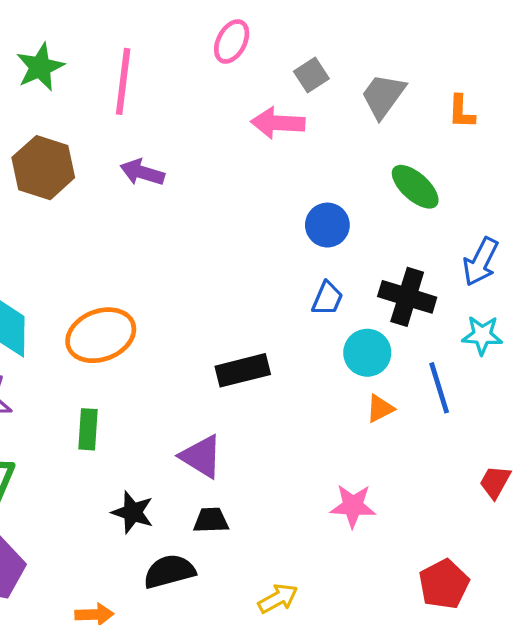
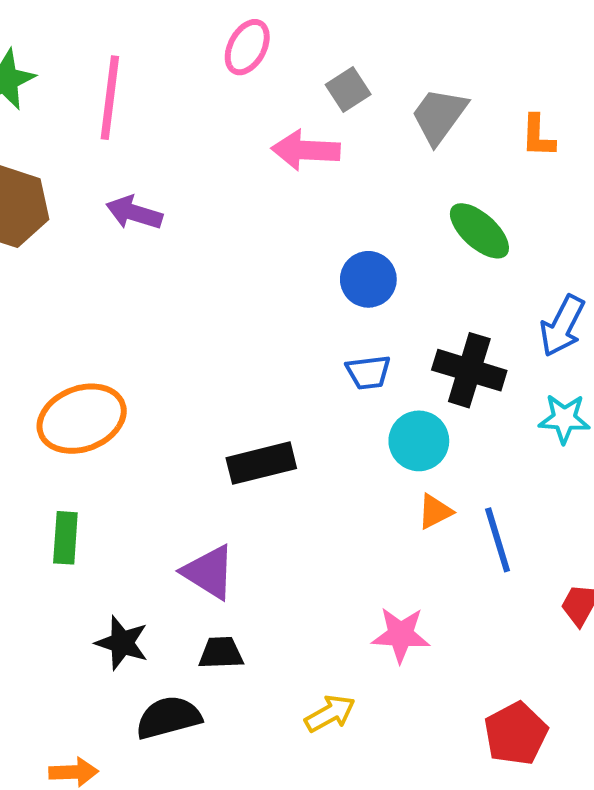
blue trapezoid: (327, 298) -> (368, 372), turned 60
blue line: (439, 388) -> (498, 540), moved
yellow arrow: (278, 599) -> (330, 713), moved

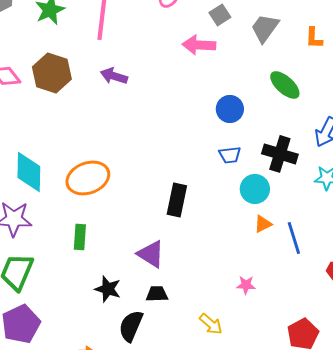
black rectangle: (261, 463) -> (177, 200), turned -64
pink star: (401, 635) -> (246, 285), size x0.7
yellow arrow: (330, 713) -> (211, 324), turned 70
black semicircle: (168, 718) -> (131, 326), turned -52

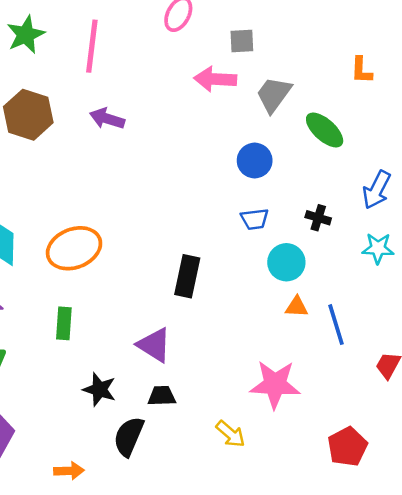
gray square: (220, 15) -> (242, 41), turned 30
gray trapezoid: (265, 28) -> (274, 94), moved
black cross: (280, 154) -> (318, 218), size x0.6
orange triangle: (263, 224) -> (297, 307), turned 30
pink star: (246, 285) -> (275, 384), size x2.0

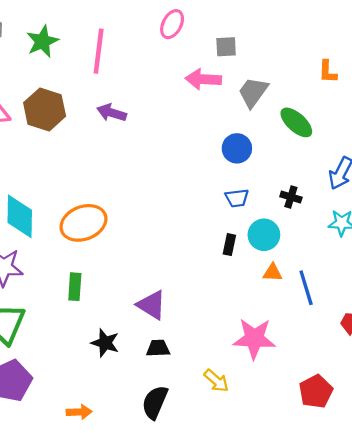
black rectangle: (187, 276) -> (229, 245), moved, size x0.6
black semicircle: (129, 436) -> (155, 402), moved

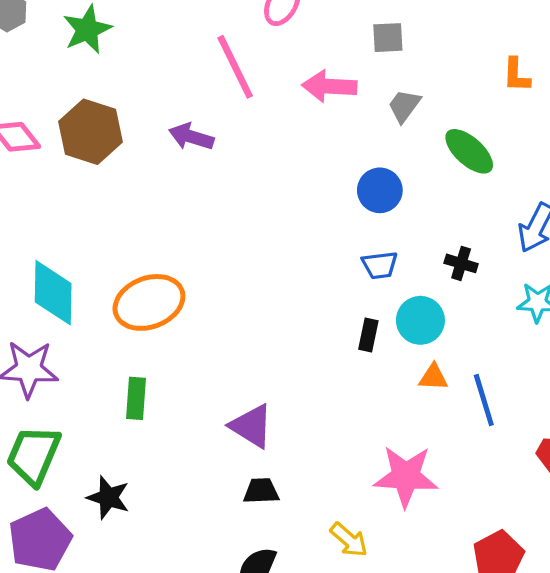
gray square: (226, 47) -> (388, 38), moved
pink line: (99, 51) -> (235, 67), moved, turned -33
gray trapezoid: (253, 92) -> (404, 106), size x0.7
black star: (105, 343) -> (108, 498), moved

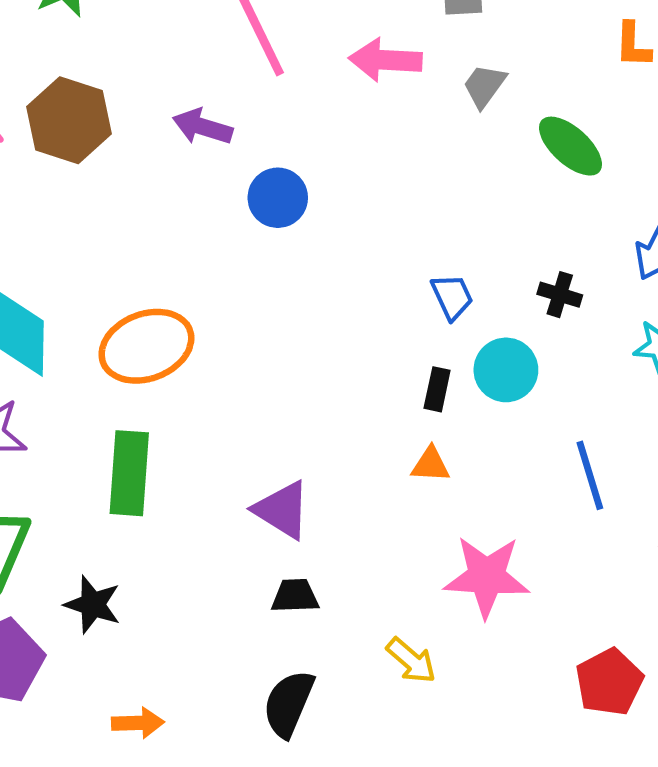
blue circle: (380, 190) -> (278, 198), moved
blue trapezoid: (380, 265) -> (452, 297), turned -108
orange triangle: (433, 377) -> (431, 465), moved
green rectangle: (136, 398) -> (129, 473), size x1.5

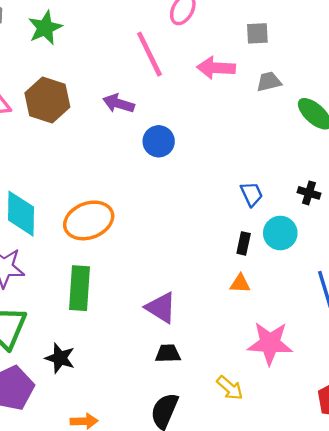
gray trapezoid: (484, 86) -> (269, 82), turned 40

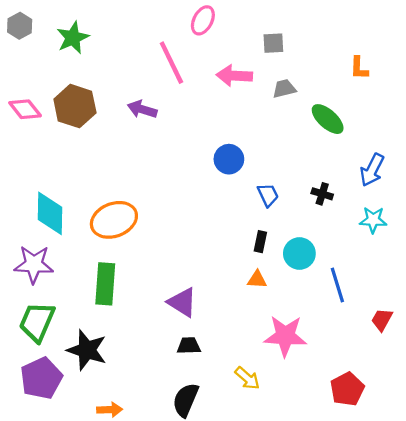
blue circle: (159, 141) -> (229, 159), moved
cyan circle: (280, 233) -> (299, 253), moved
black star: (60, 358) -> (87, 350), size x1.4

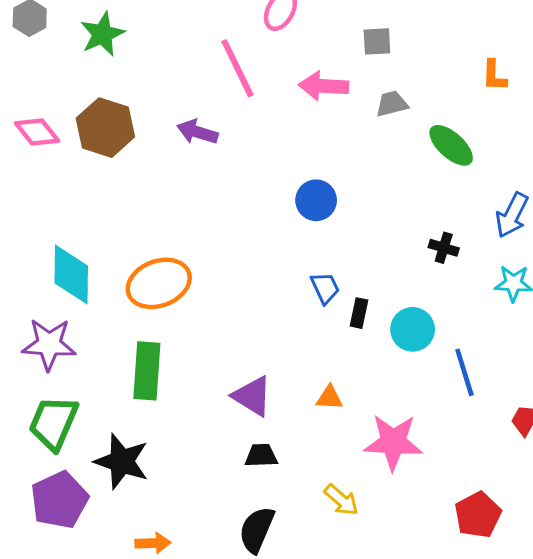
blue trapezoid: (268, 195) -> (325, 288), moved
orange triangle: (257, 280) -> (329, 398), moved

